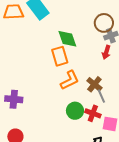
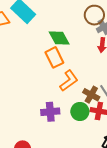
brown cross: (94, 84) -> (91, 95), moved
purple cross: (14, 99) -> (50, 112), moved

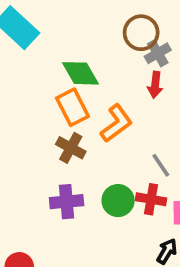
orange L-shape: (69, 81) -> (116, 123), moved
brown cross: (91, 95) -> (71, 148), moved

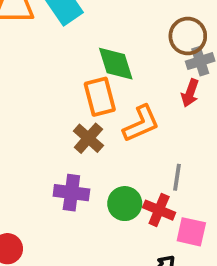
gray line: (161, 165) -> (177, 177), turned 30

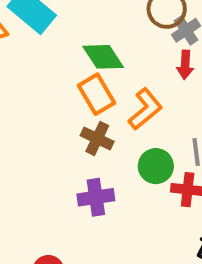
green circle: (125, 204) -> (156, 166), moved

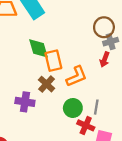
green diamond: (103, 57) -> (39, 48), moved
purple cross: (96, 197) -> (25, 102), moved

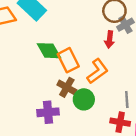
red arrow: (105, 60) -> (110, 39), moved
green circle: (73, 108) -> (84, 99), moved

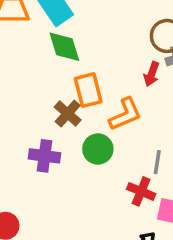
green diamond: (49, 51) -> (64, 47), moved
brown cross: (67, 87) -> (68, 114), moved

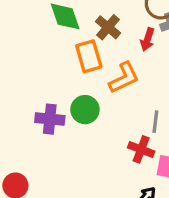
brown cross: (68, 114) -> (108, 27), moved
green circle: (98, 149) -> (85, 110), moved

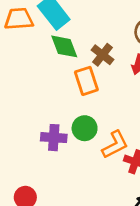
orange L-shape: (124, 78) -> (115, 145), moved

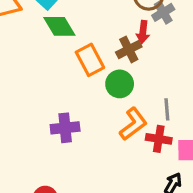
brown cross: (103, 55) -> (129, 49), moved, turned 35
green circle: (85, 128) -> (120, 84), moved

